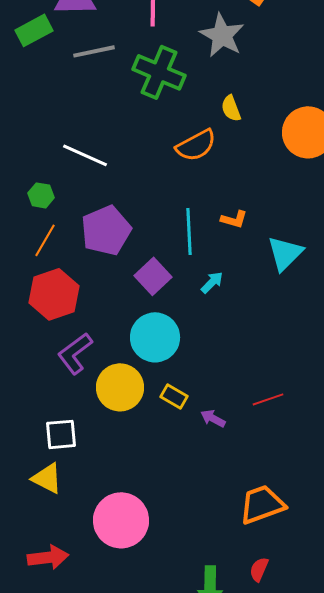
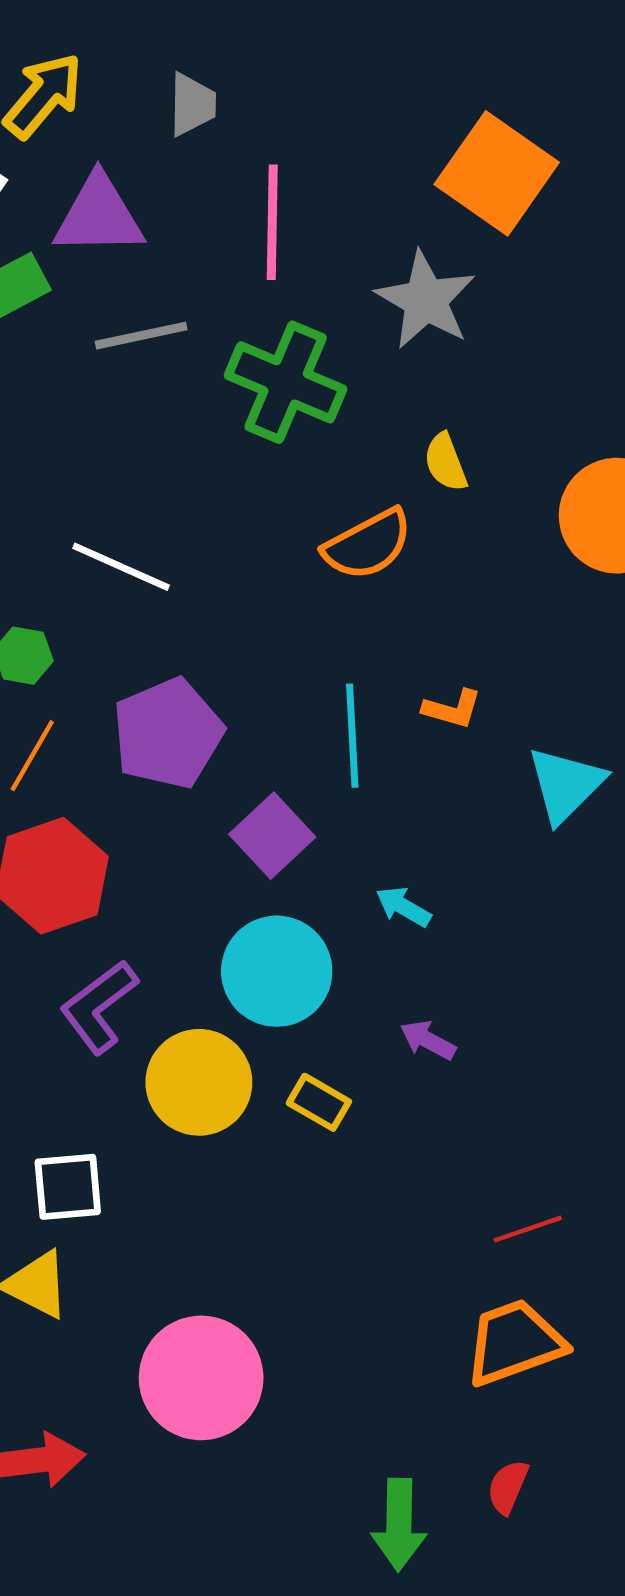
cyan arrow: (212, 282) -> (403, 907), moved, turned -105
red line: (268, 399) -> (528, 1229), moved
purple arrow: (213, 418) -> (428, 1040), moved

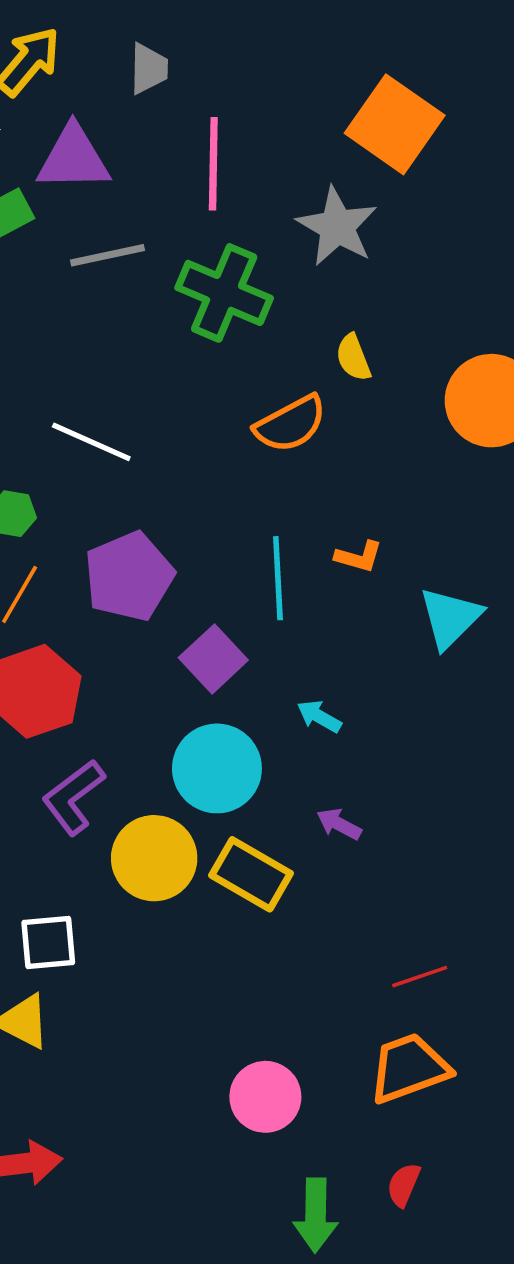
yellow rectangle: (319, 1102) -> (251, 874), size x1.6
pink circle: (201, 1378) -> (265, 1097), moved, size x0.7

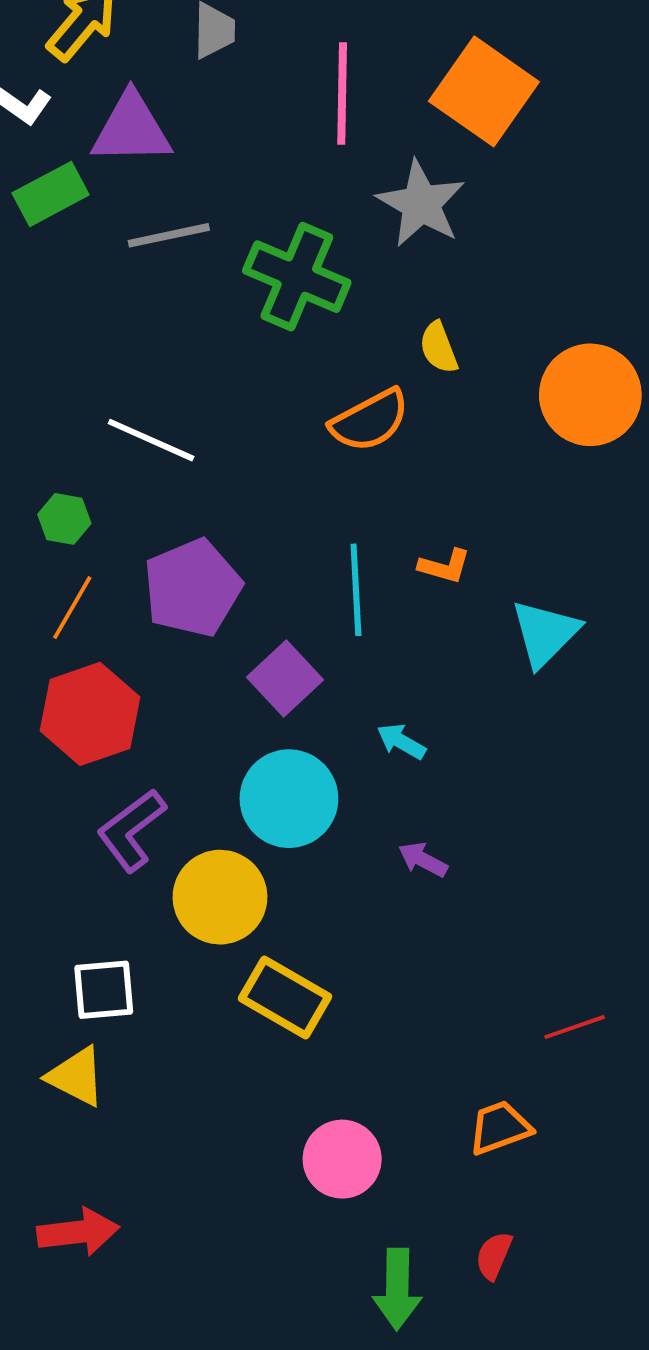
pink line: (213, 164) -> (342, 93), moved
yellow rectangle: (251, 874) -> (285, 998), moved
red line: (420, 977) -> (575, 1027), moved
orange trapezoid: (409, 1068) -> (500, 1128), size x0.7

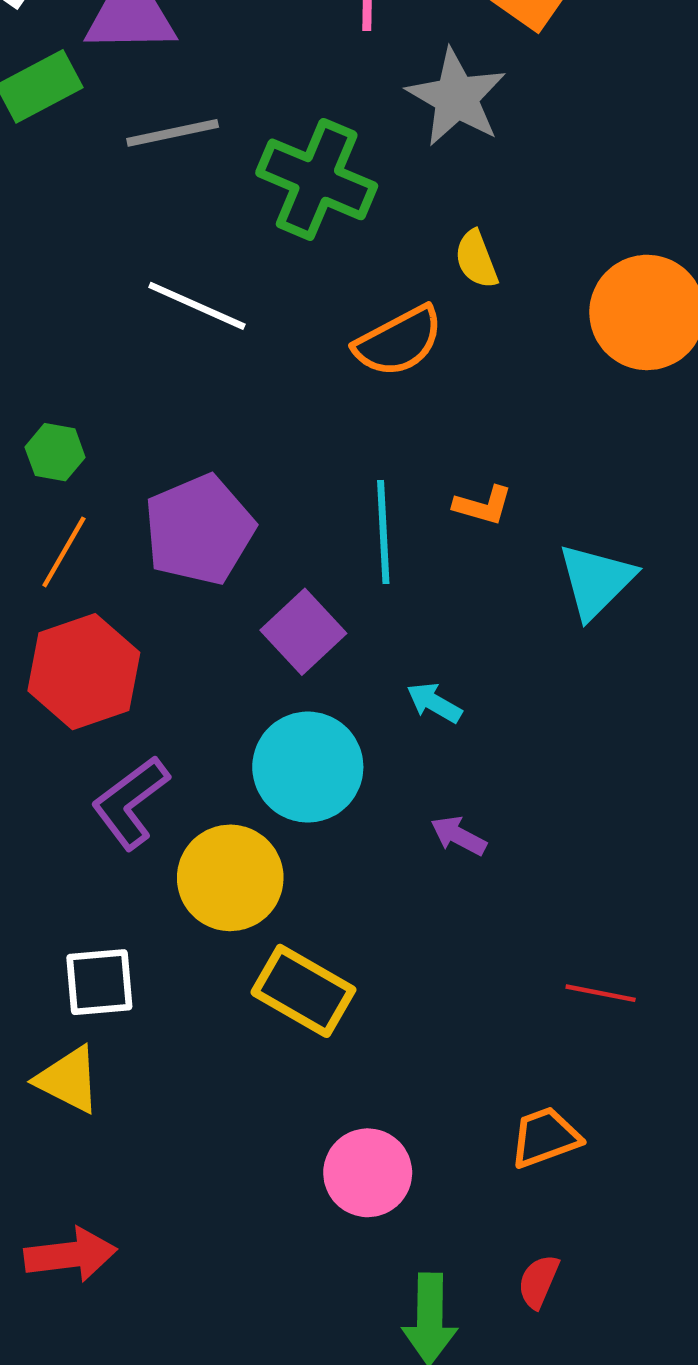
white line: (151, 440) -> (197, 306), moved
red line: (575, 1027) -> (601, 993), moved, turned 30

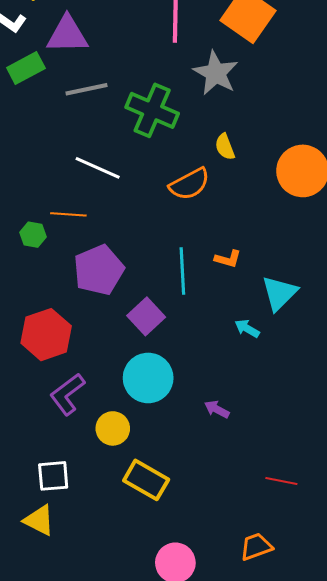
orange line: (64, 552) -> (68, 214), moved, turned 64
cyan arrow: (434, 703) -> (247, 328), moved
yellow circle: (230, 878) -> (113, 428), size x0.7

